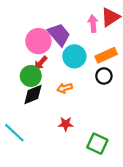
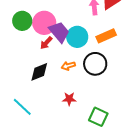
purple trapezoid: (59, 35) -> (59, 32), moved
green circle: (31, 76) -> (22, 21), moved
black circle: (104, 76) -> (95, 64), moved, size x1.5

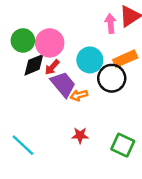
purple trapezoid: (59, 32) -> (63, 84), moved
black circle: (95, 64) -> (112, 78), moved
black diamond: (39, 72) -> (34, 65), moved
green square: (98, 117) -> (123, 145), moved

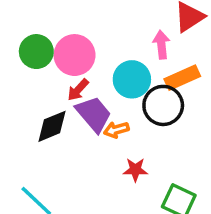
pink arrow: (111, 23) -> (161, 45), moved
black diamond: (34, 65) -> (52, 126), moved
red star: (80, 135) -> (135, 170), moved

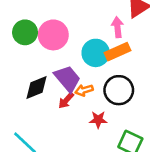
orange rectangle: (182, 78) -> (117, 52), moved
red arrow: (78, 90) -> (66, 100), moved
black circle: (163, 105) -> (119, 90), moved

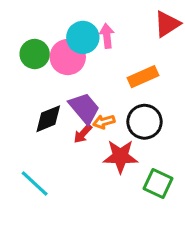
pink arrow: (117, 27) -> (107, 36), moved
cyan circle: (96, 53) -> (83, 37), moved
red star: (98, 120) -> (120, 156), size x1.6

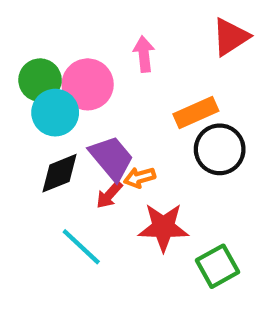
cyan circle: (83, 37) -> (55, 113), moved
black circle: (145, 122) -> (220, 149), moved
cyan line: (35, 183) -> (81, 247), moved
green square: (158, 183) -> (217, 266), turned 36

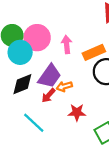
pink arrow: (144, 54) -> (67, 44), moved
purple trapezoid: (111, 158) -> (50, 76), turned 75
red star: (163, 227) -> (77, 112), size x0.7

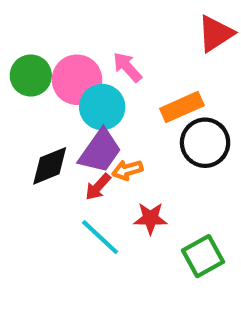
pink arrow: (67, 44) -> (127, 67), moved, turned -36
cyan circle: (20, 52) -> (102, 107), moved
cyan line: (34, 123) -> (100, 237), moved

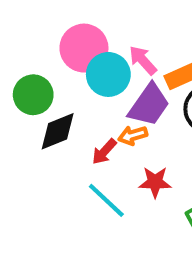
pink arrow: (127, 67) -> (143, 60), moved
green circle: (31, 76) -> (33, 95), moved
purple trapezoid: (100, 151) -> (149, 105), moved

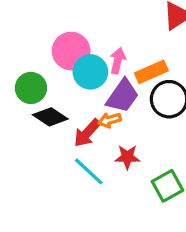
pink arrow: (143, 60) -> (118, 61), turned 55
black diamond: (58, 131) -> (50, 117), turned 56
red arrow: (104, 152) -> (87, 133), size x1.4

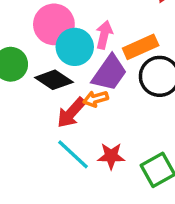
black diamond: (50, 117) -> (54, 80), moved
red star: (127, 157) -> (111, 156), moved

